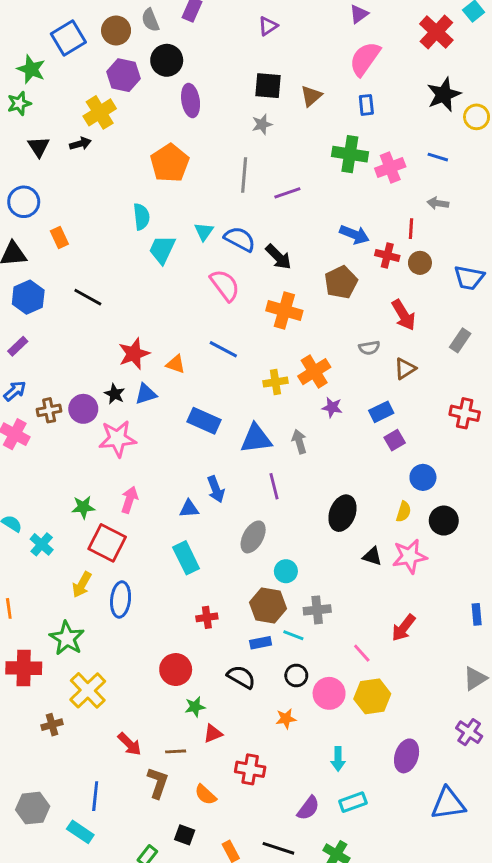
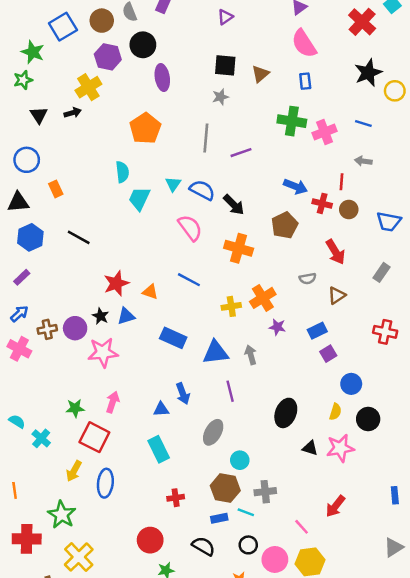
pink semicircle: (365, 59) -> (304, 44), turned -68

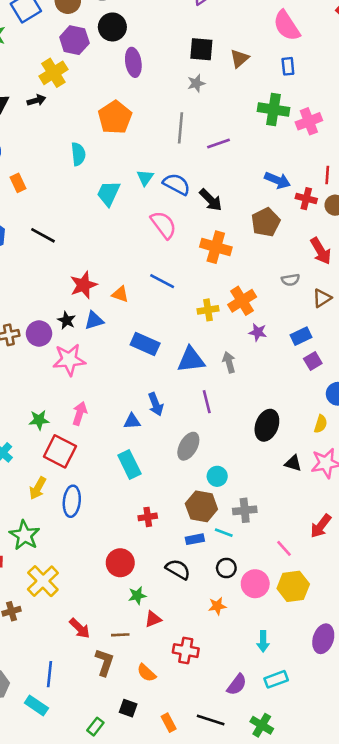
cyan semicircle: (122, 172) -> (78, 154), moved

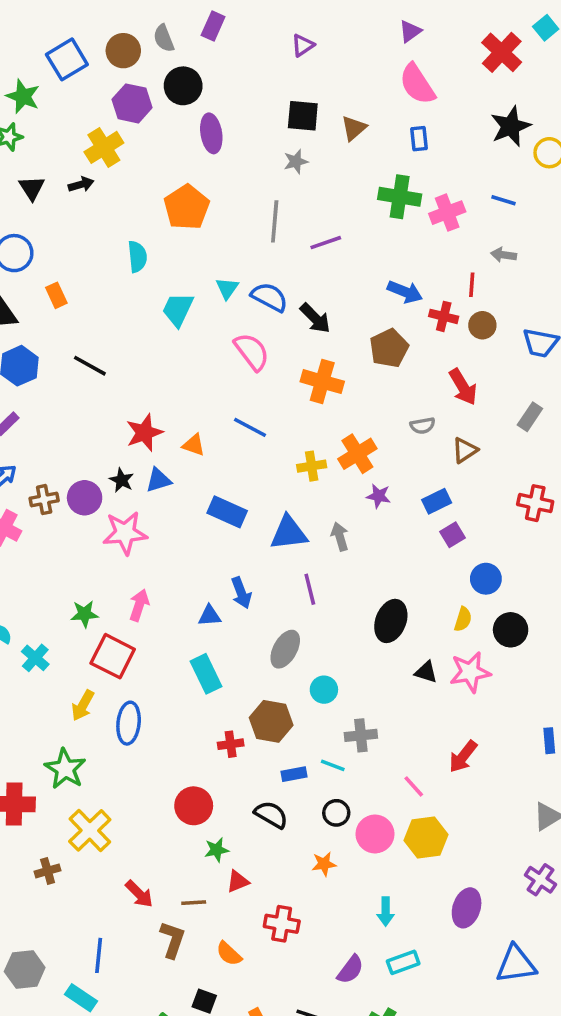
brown hexagon: (201, 506) -> (271, 721), moved

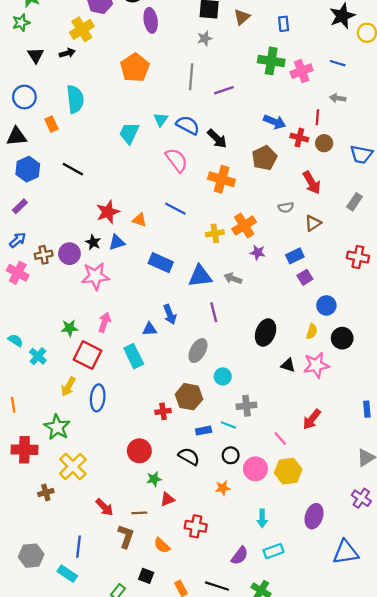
cyan semicircle: (137, 257) -> (75, 99), moved, size x1.4
gray arrow: (340, 536) -> (233, 278), turned -54
cyan rectangle: (206, 674) -> (134, 356), moved

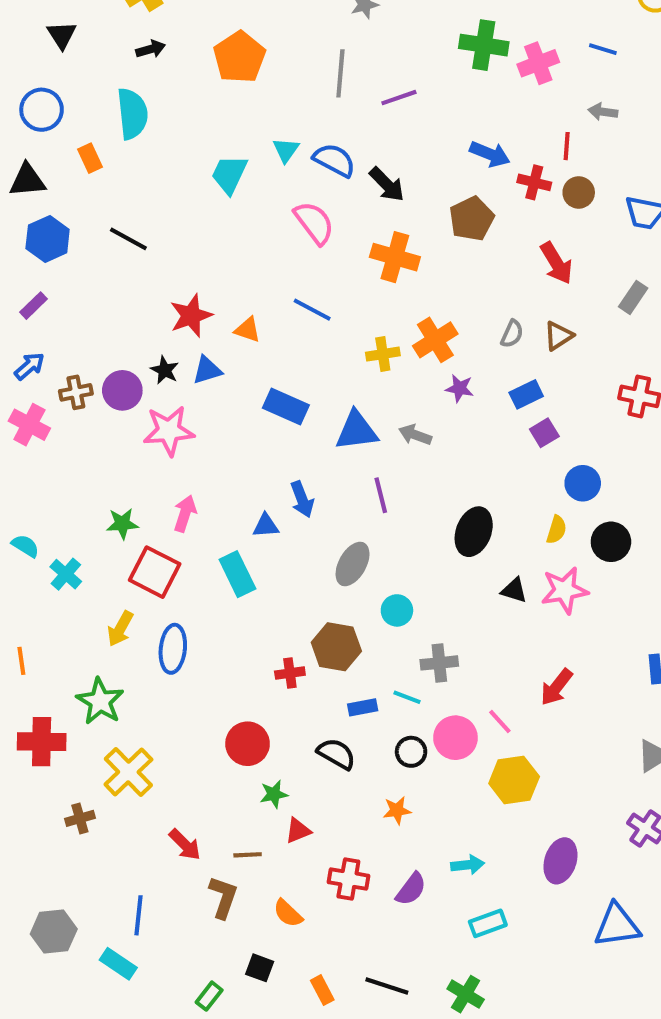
black arrow: (67, 53) -> (151, 49), moved
gray semicircle: (286, 207) -> (512, 334), moved, turned -56
pink circle: (255, 469) -> (455, 738), moved
cyan arrow: (262, 518) -> (468, 865), turned -96
purple semicircle: (240, 556) -> (411, 889), moved

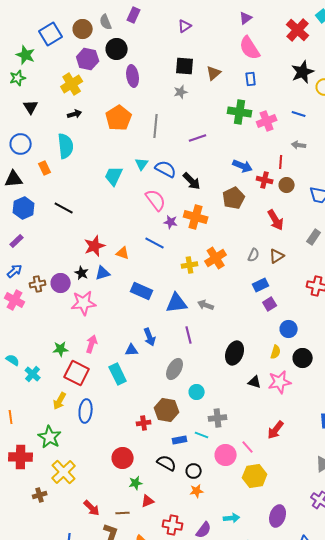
gray line: (340, 73) -> (156, 126), moved
purple star: (460, 388) -> (171, 222), moved
black circle: (411, 752) -> (194, 471), moved

